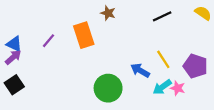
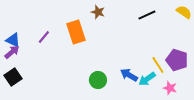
yellow line: (163, 59) -> (158, 65), moved
blue arrow: (140, 70) -> (129, 75), moved
green circle: (108, 88) -> (98, 80), size x0.7
pink star: (178, 88) -> (170, 88), moved

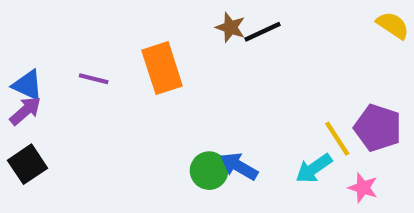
brown star: (98, 12) -> (230, 27), moved
black line: (147, 15) -> (262, 32), moved
purple line: (44, 37) -> (94, 79), turned 64
blue arrow: (129, 75) -> (239, 166), moved

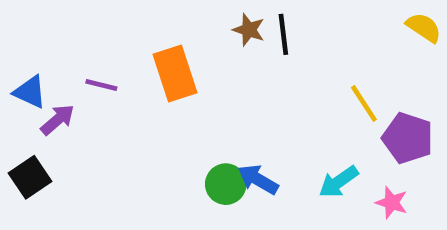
black line: (262, 32) -> (283, 34), turned -72
purple arrow: (25, 111) -> (58, 120), moved
yellow line: (337, 139) -> (364, 103), moved

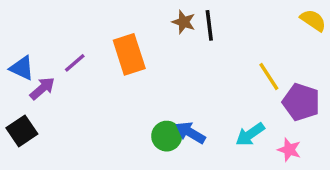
purple line: (101, 85) -> (75, 63), turned -55

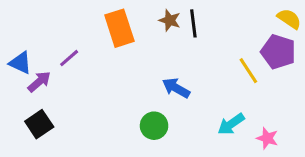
orange rectangle: (129, 54) -> (119, 28), moved
purple pentagon: (301, 102) -> (278, 52), moved
black square: (22, 131) -> (39, 124), moved
blue arrow: (190, 133) -> (176, 88), moved

